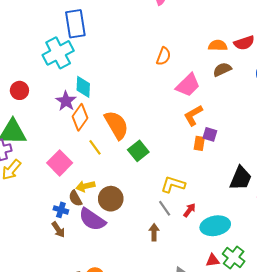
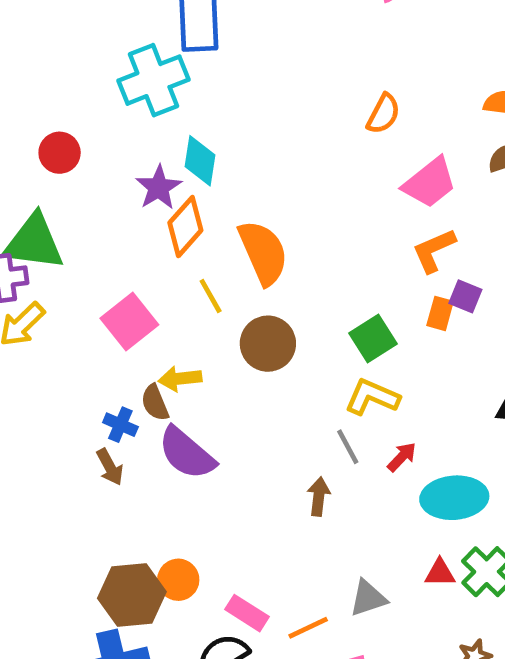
green square: (138, 151) -> (373, 339), moved
brown circle: (111, 199) -> (268, 344), moved

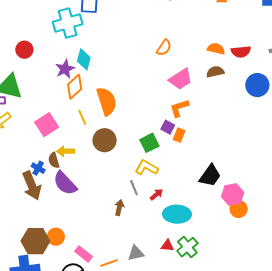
purple square: (465, 296) -> (168, 127), moved
brown arrow: (110, 467) -> (32, 186), size x1.8

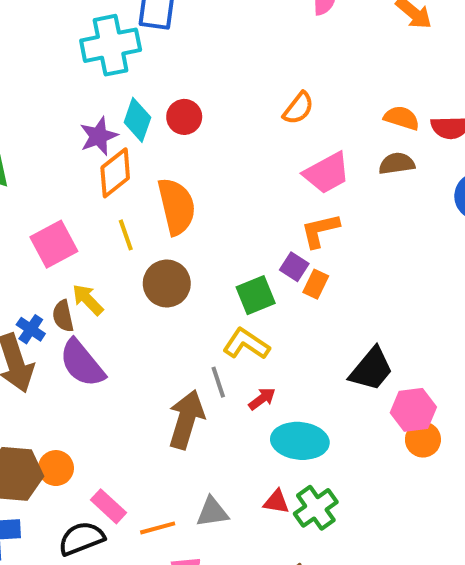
red circle: (24, 50) -> (184, 117), moved
yellow arrow: (66, 151) -> (88, 300), turned 42
brown arrow: (119, 208) -> (186, 419), size x1.8

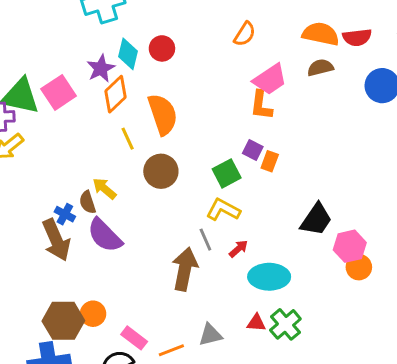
orange semicircle: (402, 118) -> (321, 34), size x1.4
orange L-shape: (320, 230) -> (261, 105), moved, turned -64
pink square: (54, 244) -> (59, 92), moved

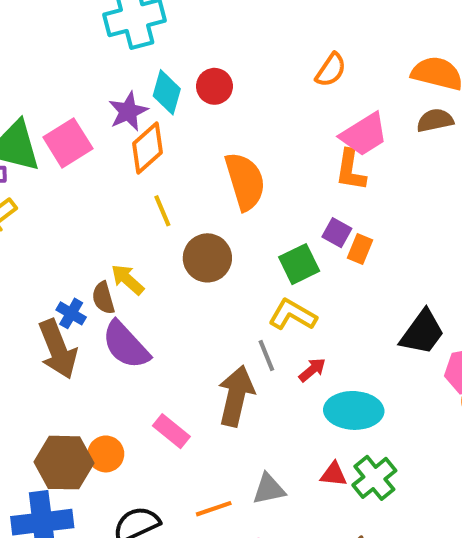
orange semicircle: (163, 114) -> (245, 181), moved
pink rectangle: (134, 338) -> (171, 431), moved

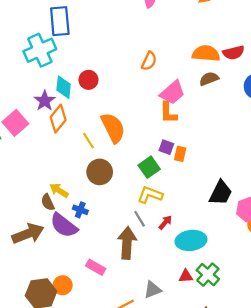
yellow line: (162, 211) -> (89, 141), moved
blue cross: (71, 313) -> (80, 210), moved
brown arrow: (58, 349) -> (28, 234), turned -80

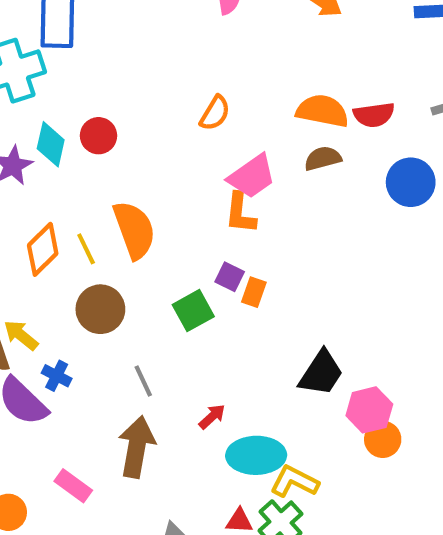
orange diamond: (58, 119) -> (43, 249), moved
yellow L-shape: (150, 195) -> (294, 482), moved
gray line: (140, 219) -> (143, 381), moved

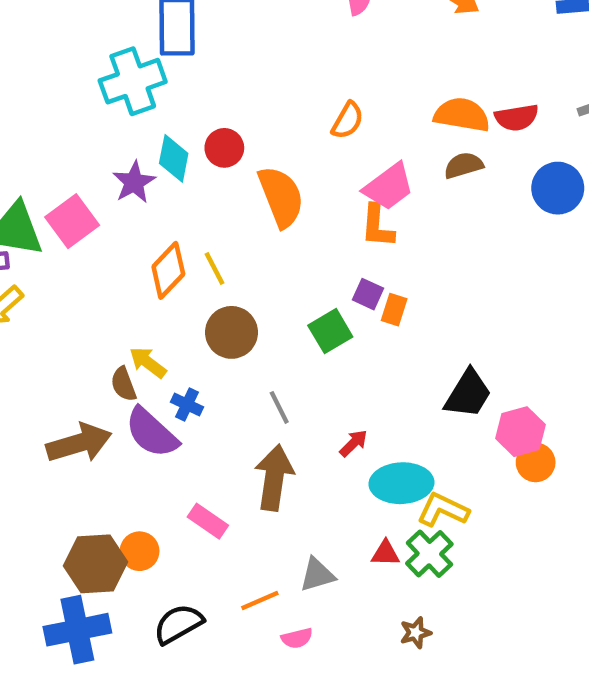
orange semicircle: (134, 230) -> (281, 197), moved

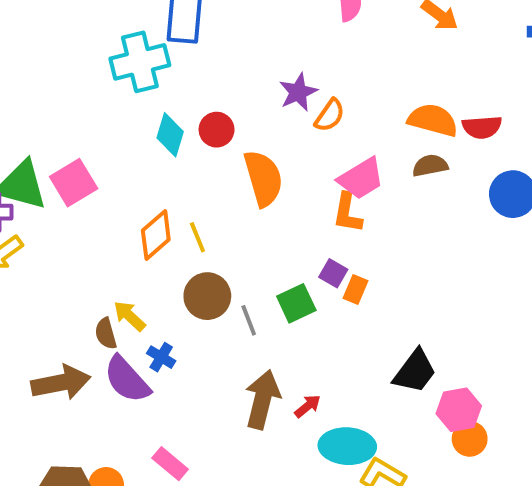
purple star: (134, 182) -> (298, 92), moved
gray line: (279, 407) -> (249, 320), moved
brown arrow: (274, 478) -> (262, 399), moved

